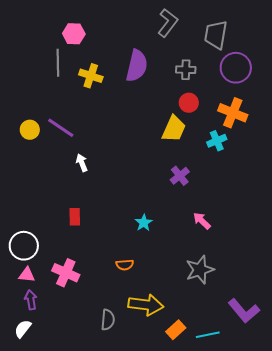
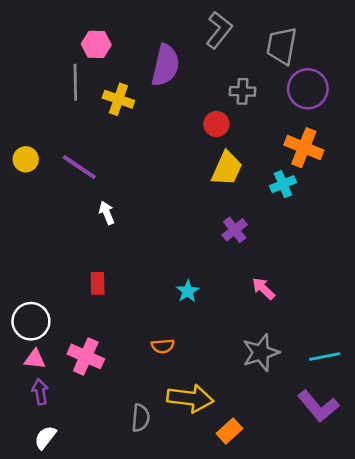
purple semicircle: (137, 66) -> (165, 65), moved
red circle: (189, 103) -> (216, 124), moved
yellow circle: (30, 130) -> (26, 159), moved
white semicircle: (23, 329) -> (45, 437), moved
cyan line: (208, 335) -> (325, 356), moved

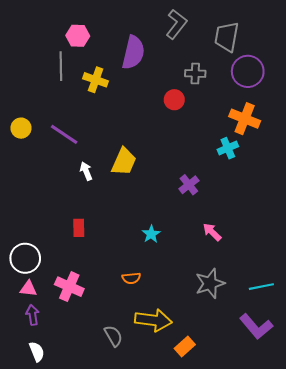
yellow trapezoid: (227, 168) -> (124, 162), moved
gray semicircle: (141, 418) -> (113, 336), turned -35
white semicircle: (45, 437) -> (37, 352), turned 120

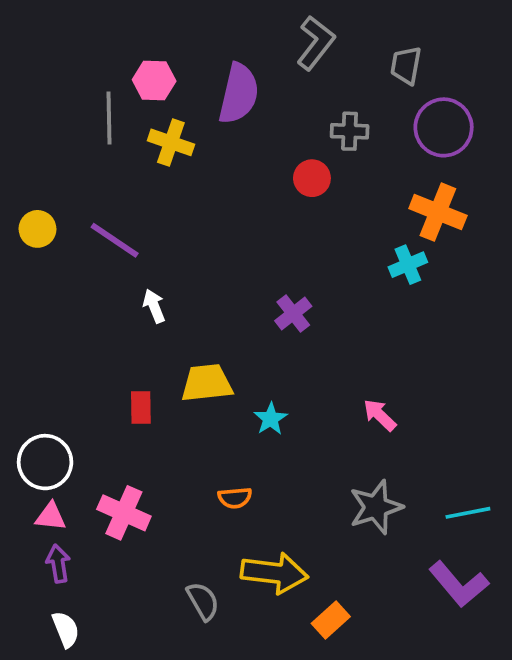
pink hexagon: (78, 36) -> (154, 80), moved
gray trapezoid: (227, 37) -> (406, 65), size x0.7
yellow trapezoid: (124, 162) -> (207, 383), moved, turned -120
purple cross: (189, 185) -> (293, 314), moved

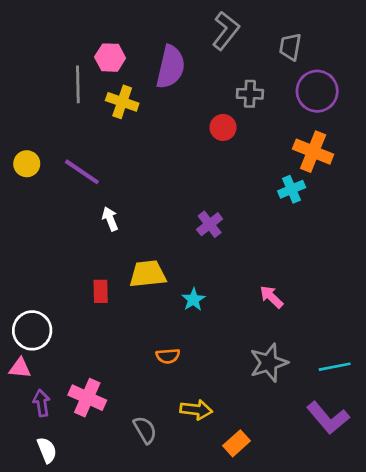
pink cross: (124, 513) -> (87, 398), moved
pink triangle: (51, 517) -> (20, 368), moved
yellow arrow: (274, 573) -> (196, 410), size x0.7

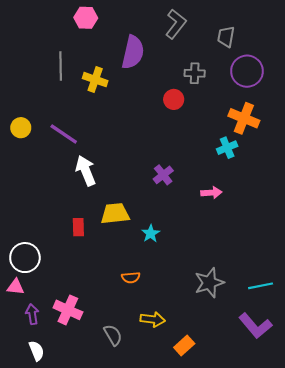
pink hexagon: (110, 58) -> (86, 18), moved
white arrow: (110, 219) -> (86, 171), size x1.6
pink arrow: (271, 297) -> (211, 193), moved, turned 132

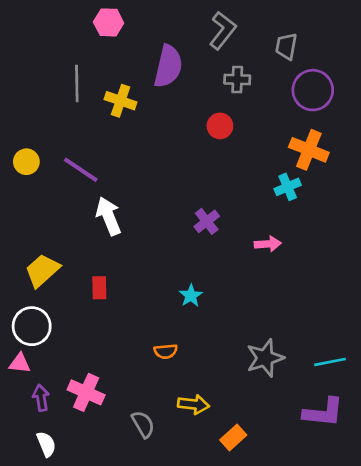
gray cross: (195, 73) -> (237, 80), moved
yellow trapezoid: (115, 214) -> (42, 270), moved, turned -36
purple L-shape: (255, 326) -> (323, 412), turned -44

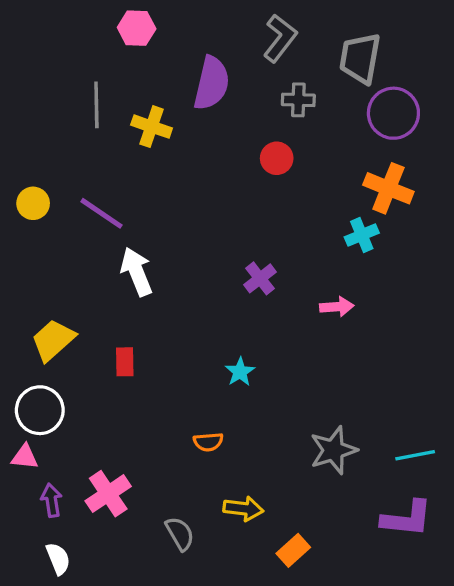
gray trapezoid: (286, 46) -> (360, 58), size x1.5
pink cross: (86, 392) -> (108, 494), turned 32

